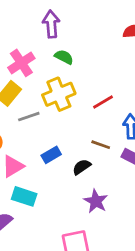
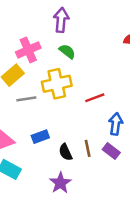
brown line: (101, 145) -> (88, 148), moved, turned 49
black semicircle: (82, 167) -> (66, 152), turned -91
purple star: (96, 201) -> (60, 183), moved

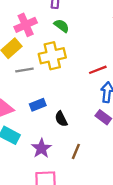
red line: (95, 98) -> (98, 70), moved
brown line: (88, 148) -> (76, 151), moved, turned 35
purple star: (60, 183) -> (41, 148), moved

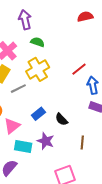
purple star: (41, 148) -> (46, 141), moved

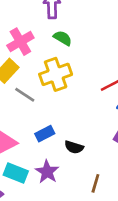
gray line: (18, 89) -> (25, 95), turned 49
black semicircle: (61, 119) -> (74, 147), turned -40

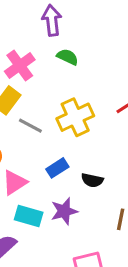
yellow cross: (56, 74) -> (75, 117), moved
purple star: (47, 172) -> (64, 211), turned 30

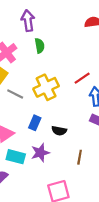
green semicircle: (68, 57) -> (40, 46), turned 56
blue rectangle: (57, 168) -> (35, 123), turned -32

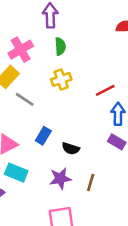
yellow cross: (46, 87) -> (61, 79), moved, size x0.7
purple star: (40, 153) -> (60, 179), moved

